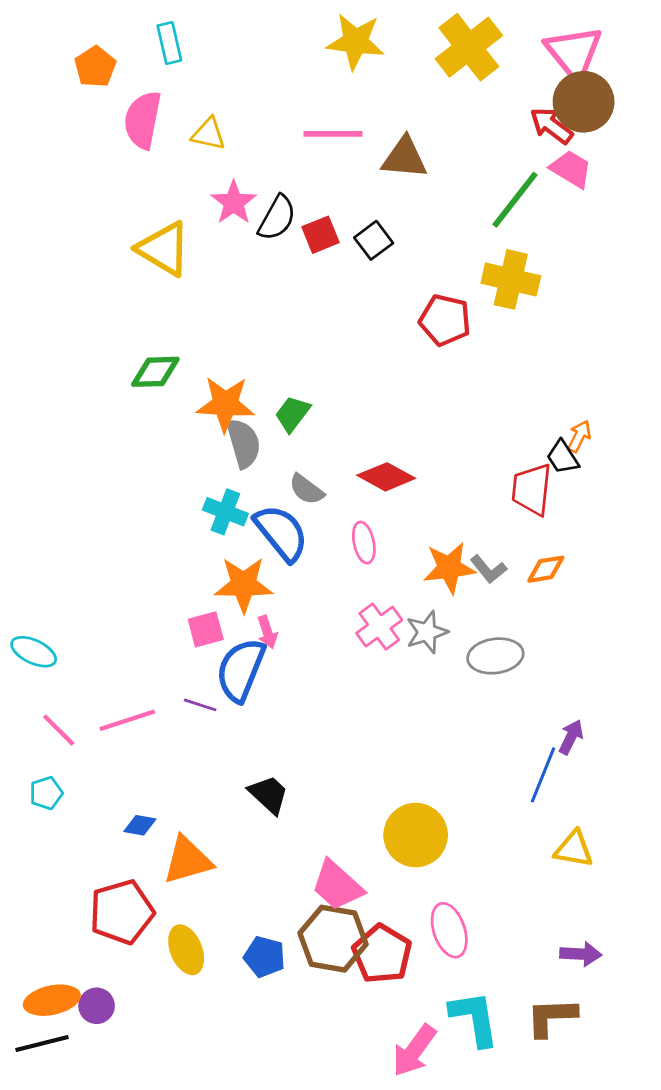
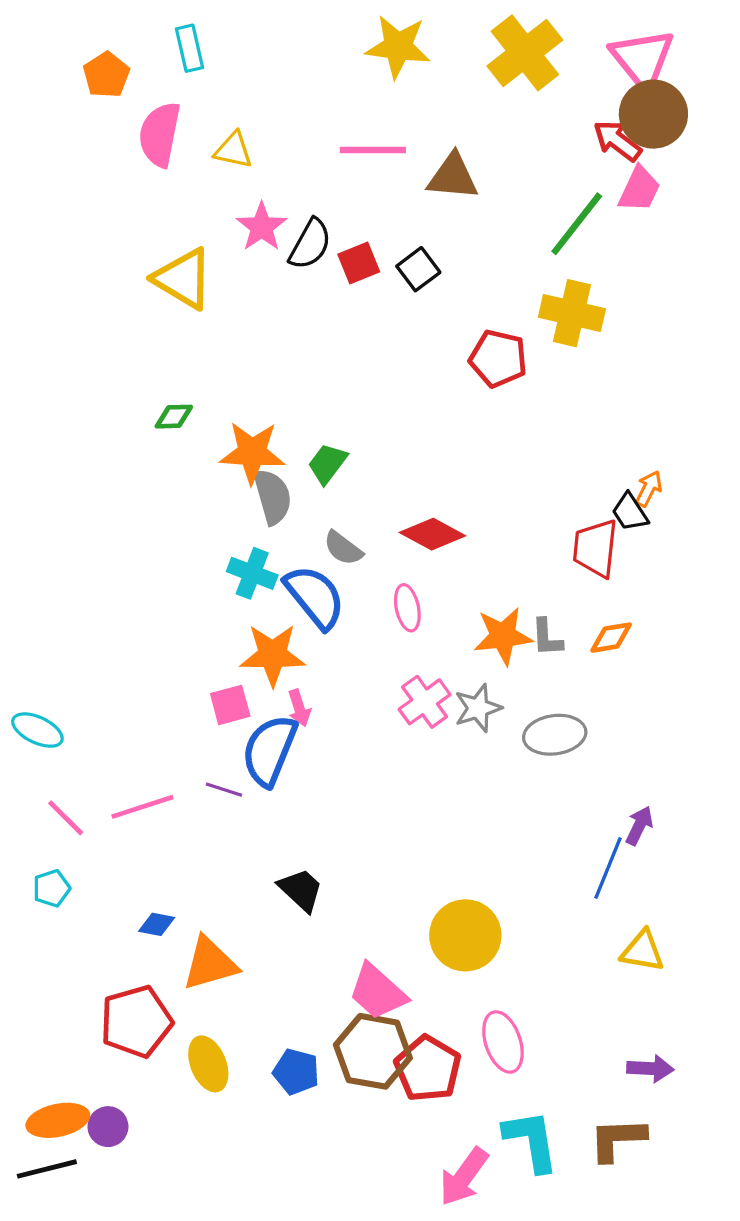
pink trapezoid: (571, 169) -> (639, 189), turned 84
green diamond: (155, 372) -> (174, 417), size x0.7
gray L-shape: (488, 569) -> (547, 638), turned 36

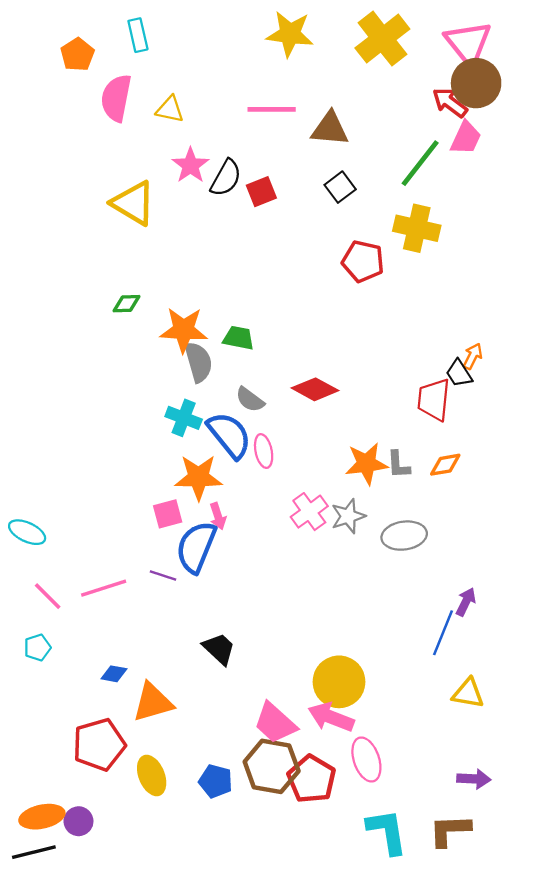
black square: (418, 269) -> (340, 187), moved
green trapezoid: (327, 464) -> (238, 338), turned 64
pink ellipse: (407, 608) -> (264, 451), moved
pink arrow: (464, 1177) -> (331, 717), moved, turned 75

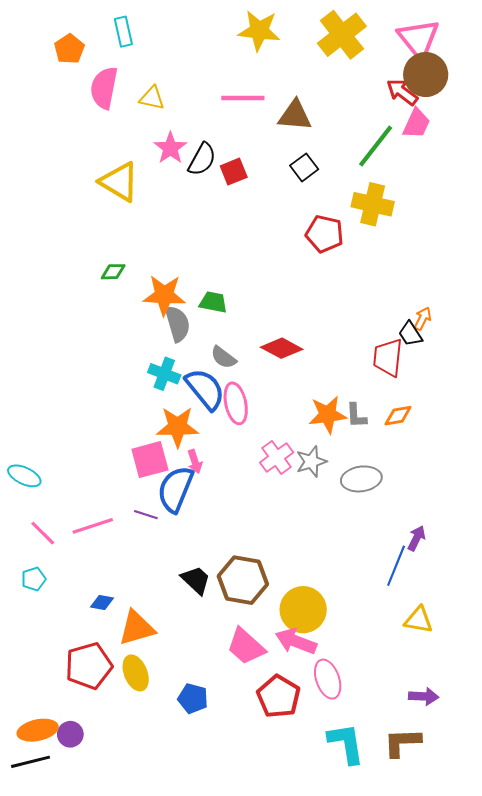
pink ellipse: (264, 451) -> (236, 403), size x1.4
pink square: (168, 514) -> (150, 460), size x1.4
brown hexagon: (272, 766) -> (243, 580), moved
yellow ellipse: (152, 776) -> (136, 673), moved

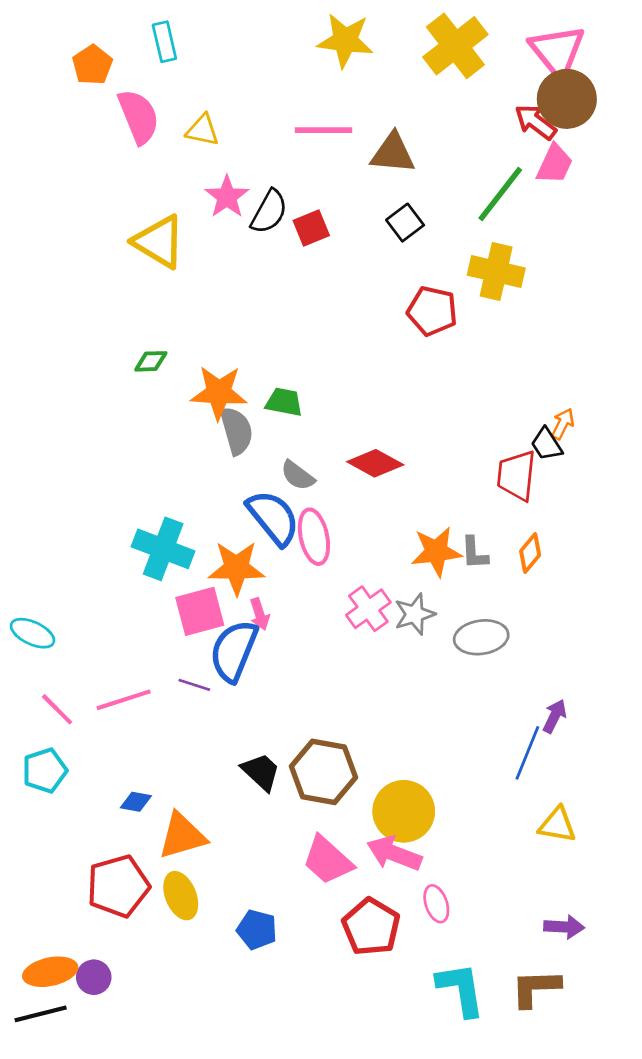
pink semicircle: (104, 88) -> (139, 117), turned 147
cyan cross: (164, 374) -> (163, 549), moved, size x1.4
orange diamond: (398, 416) -> (530, 553), turned -40
cyan pentagon: (34, 579) -> (45, 771), size x1.4
pink ellipse: (328, 679) -> (436, 904), size x0.7

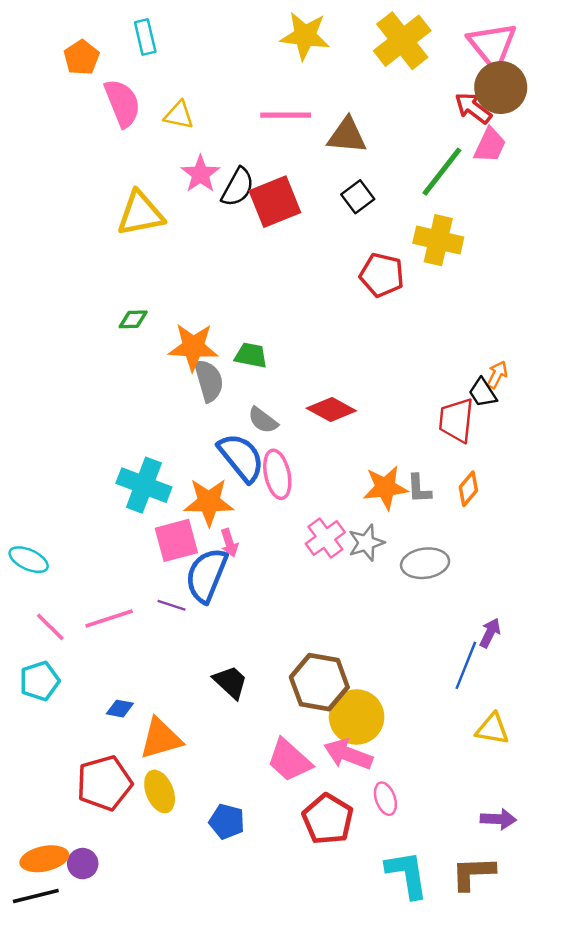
red square: (311, 228) -> (275, 202), size x1.6
yellow triangle: (159, 242) -> (140, 214), turned -42
brown hexagon: (323, 772) -> (319, 682), moved

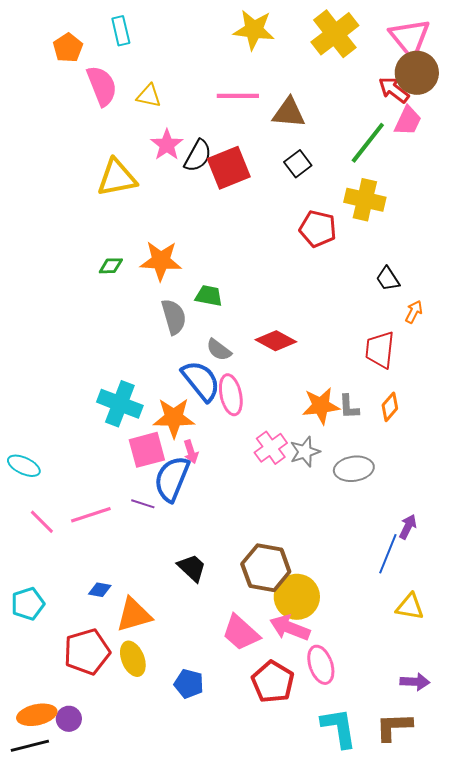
orange star: (193, 347) -> (161, 261), moved
black trapezoid: (483, 393) -> (388, 279), moved
cyan pentagon: (39, 681) -> (28, 604), moved
pink ellipse: (385, 799) -> (321, 665), size x1.4

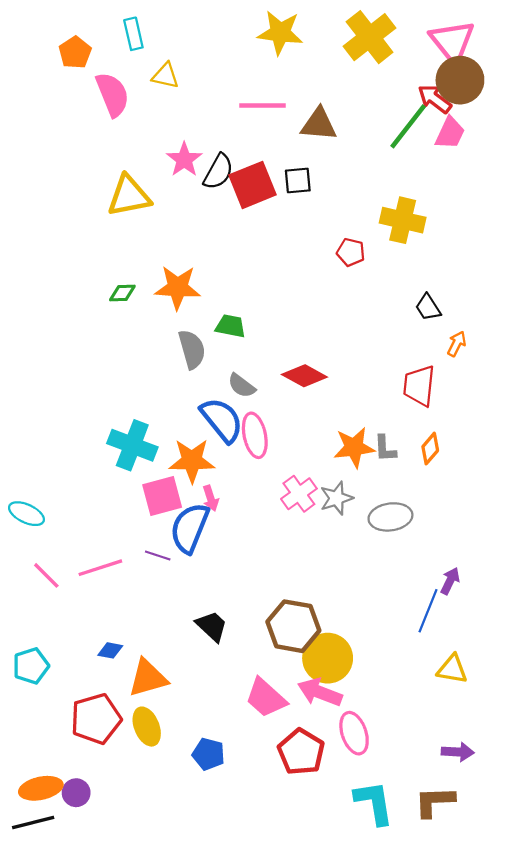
yellow triangle: (149, 96) -> (165, 76), moved
green line: (368, 143) -> (408, 126), moved
black square: (298, 164) -> (298, 180), moved, turned 32
red pentagon: (318, 229) -> (351, 252), size x0.7

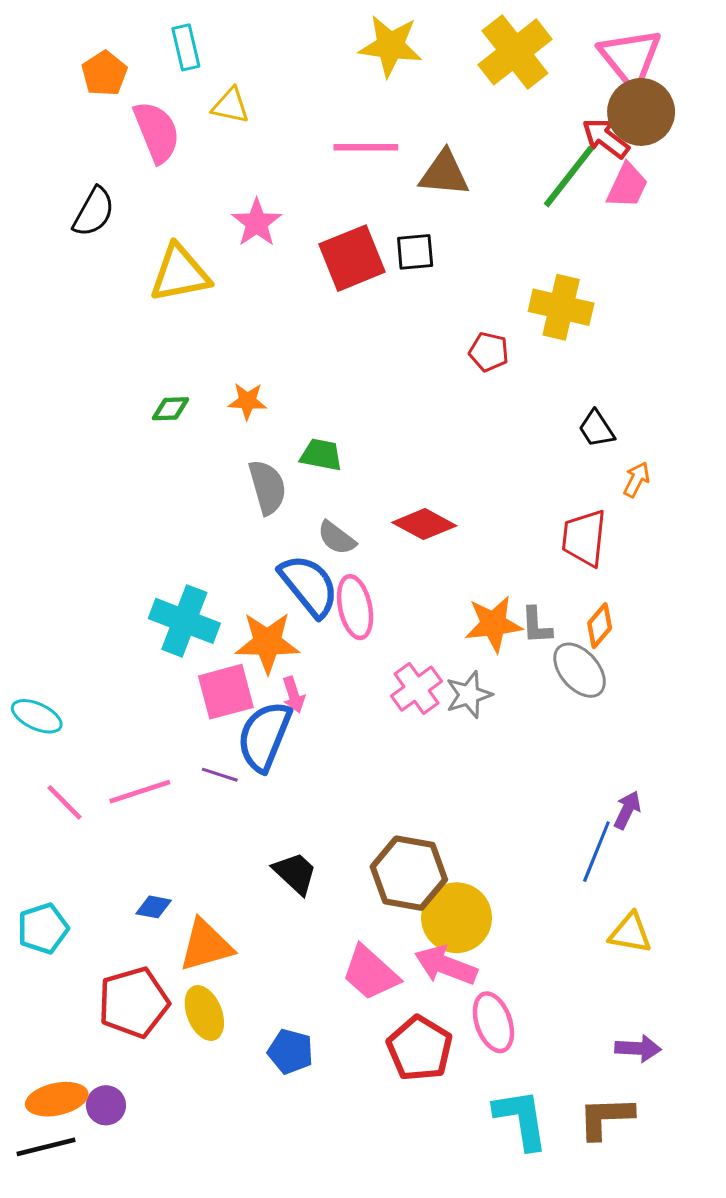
black semicircle: (218, 172) -> (94, 212), moved
orange star: (178, 287) -> (247, 401), size x0.6
gray ellipse: (390, 517) -> (580, 670), moved, turned 57

